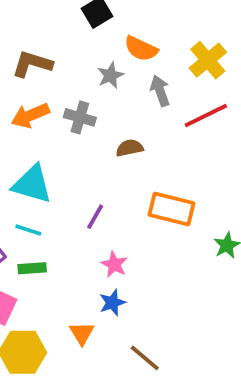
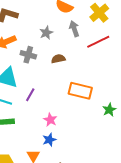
gray star: (110, 75) -> (46, 33), moved
gray cross: (80, 117) -> (28, 55), moved
purple line: (95, 217) -> (30, 95), moved

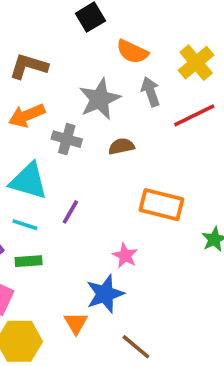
gray star: (46, 33) -> (100, 99), size x1.6
pink star: (50, 120) -> (125, 256), moved
blue star: (49, 140) -> (105, 294), size x1.5

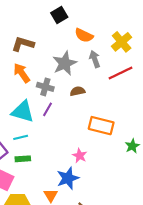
orange arrow: (27, 115) -> (22, 73), turned 78
purple line: (70, 212) -> (47, 109), moved
cyan line: (25, 225) -> (21, 137), turned -32

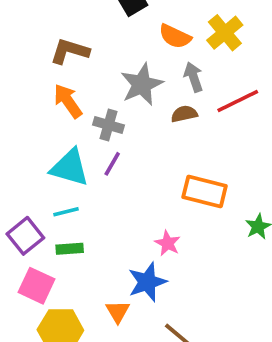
yellow cross: (122, 42) -> (225, 33), moved
brown semicircle: (78, 91) -> (184, 114), moved

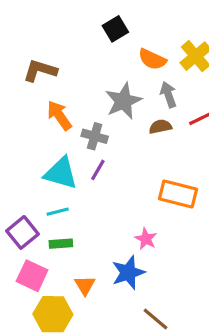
brown L-shape: (70, 51) -> (40, 71), moved
orange triangle: (118, 312) -> (85, 285), moved

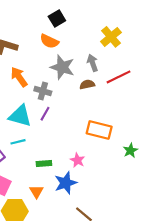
orange semicircle: (152, 59) -> (49, 41), moved
gray star: (123, 101) -> (62, 67), turned -30
green rectangle: (61, 244) -> (44, 163), moved

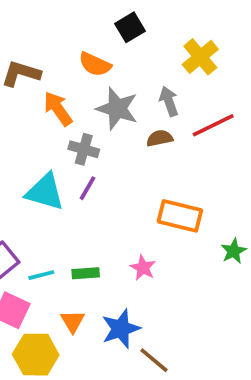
black square: (57, 19) -> (130, 27), moved
orange arrow: (19, 77) -> (58, 109), moved
cyan line: (18, 142) -> (41, 275), moved
blue star: (66, 183) -> (121, 329), moved

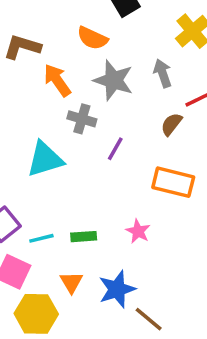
brown semicircle: (160, 138) -> (171, 124), moved, turned -40
purple line: (87, 188) -> (115, 149), moved
cyan triangle: (45, 192) -> (45, 159), turned -33

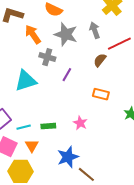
orange rectangle: (173, 182) -> (101, 94), size x0.7
orange triangle: (71, 282) -> (32, 146), moved

